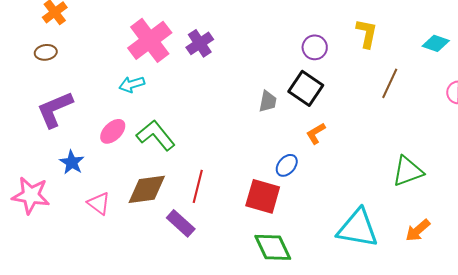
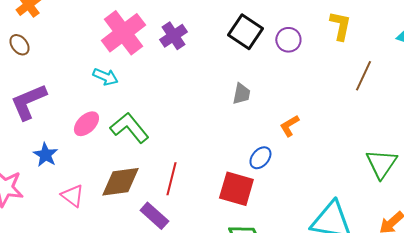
brown ellipse: (46, 52) -> (19, 45), turned 60
cyan arrow: (132, 84) -> (105, 77), turned -140
black square: (306, 88) -> (245, 32), moved
green triangle: (408, 171) -> (381, 164), turned -36

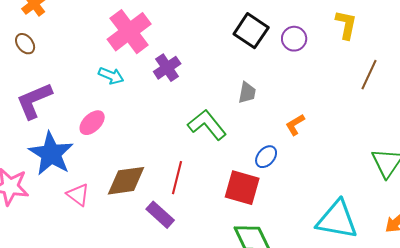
purple cross: (173, 36) -> (167, 68), moved
green L-shape: (129, 128) -> (207, 125), moved
blue star: (45, 155) -> (51, 154), size x1.8

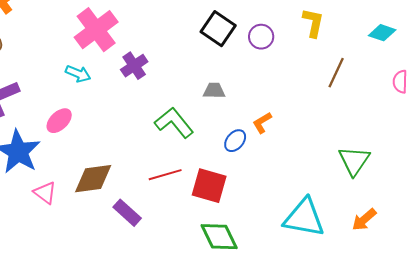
gray trapezoid: (247, 93) -> (214, 91), turned -100
blue ellipse: (266, 157) -> (235, 141), moved
red line: (177, 178) -> (165, 175), moved, turned 60

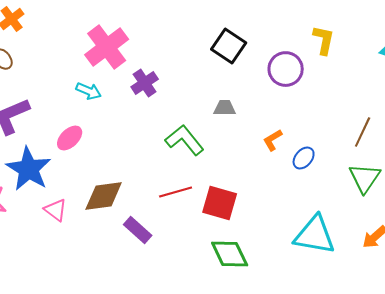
purple circle: (261, 37) -> (286, 69), moved, size x1.4
brown line: (336, 73) -> (363, 132), moved
blue ellipse: (235, 141) -> (304, 158), moved

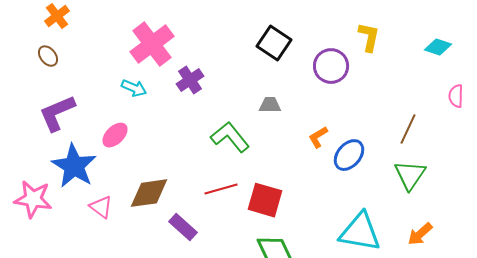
blue ellipse: (304, 158) -> (349, 155), size x1.4

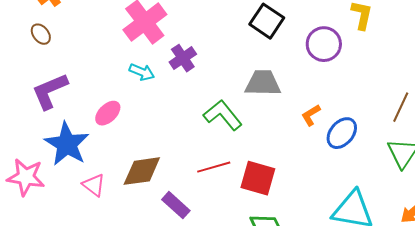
cyan arrow: (134, 88) -> (142, 72), moved
gray trapezoid: (270, 105) -> (263, 83), size x1.6

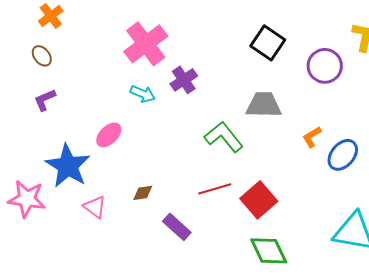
purple L-shape: (50, 91) -> (45, 100), moved, size x0.6
brown diamond: (142, 171) -> (143, 193), size x0.5
red square: (258, 178) -> (259, 200), turned 33

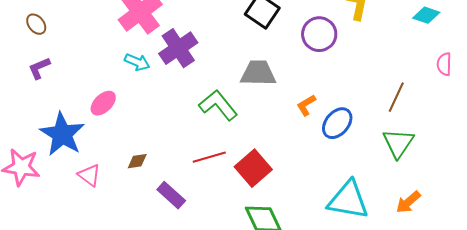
purple cross: (184, 80) -> (178, 48), size x1.4

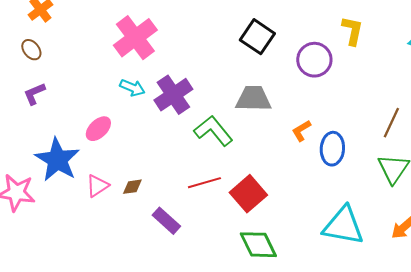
purple cross: (178, 48) -> (173, 95), moved
blue ellipse: (337, 123) -> (332, 149), turned -36
pink triangle: (89, 175) -> (97, 186), moved, turned 50

